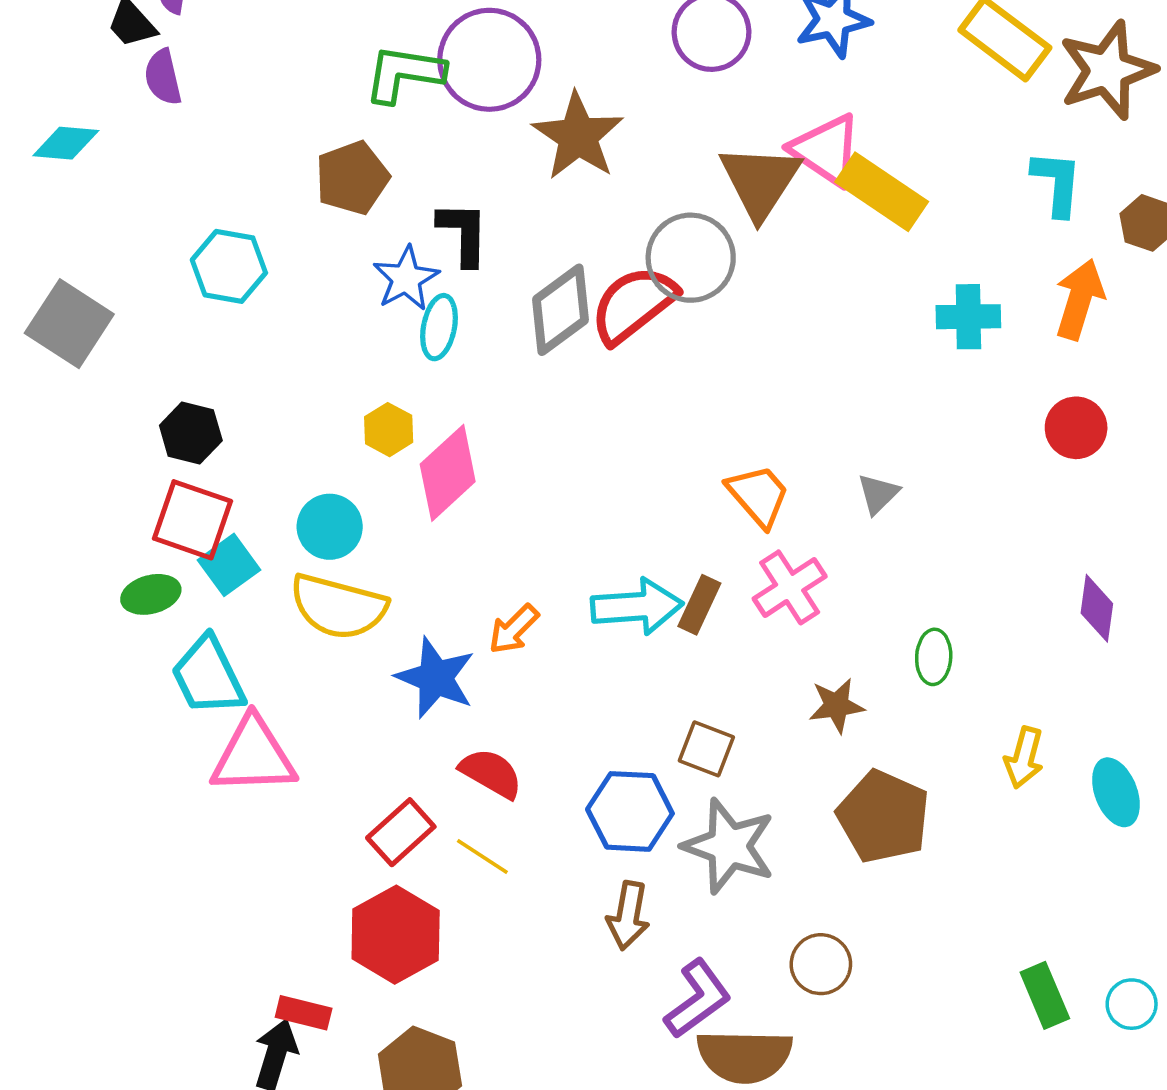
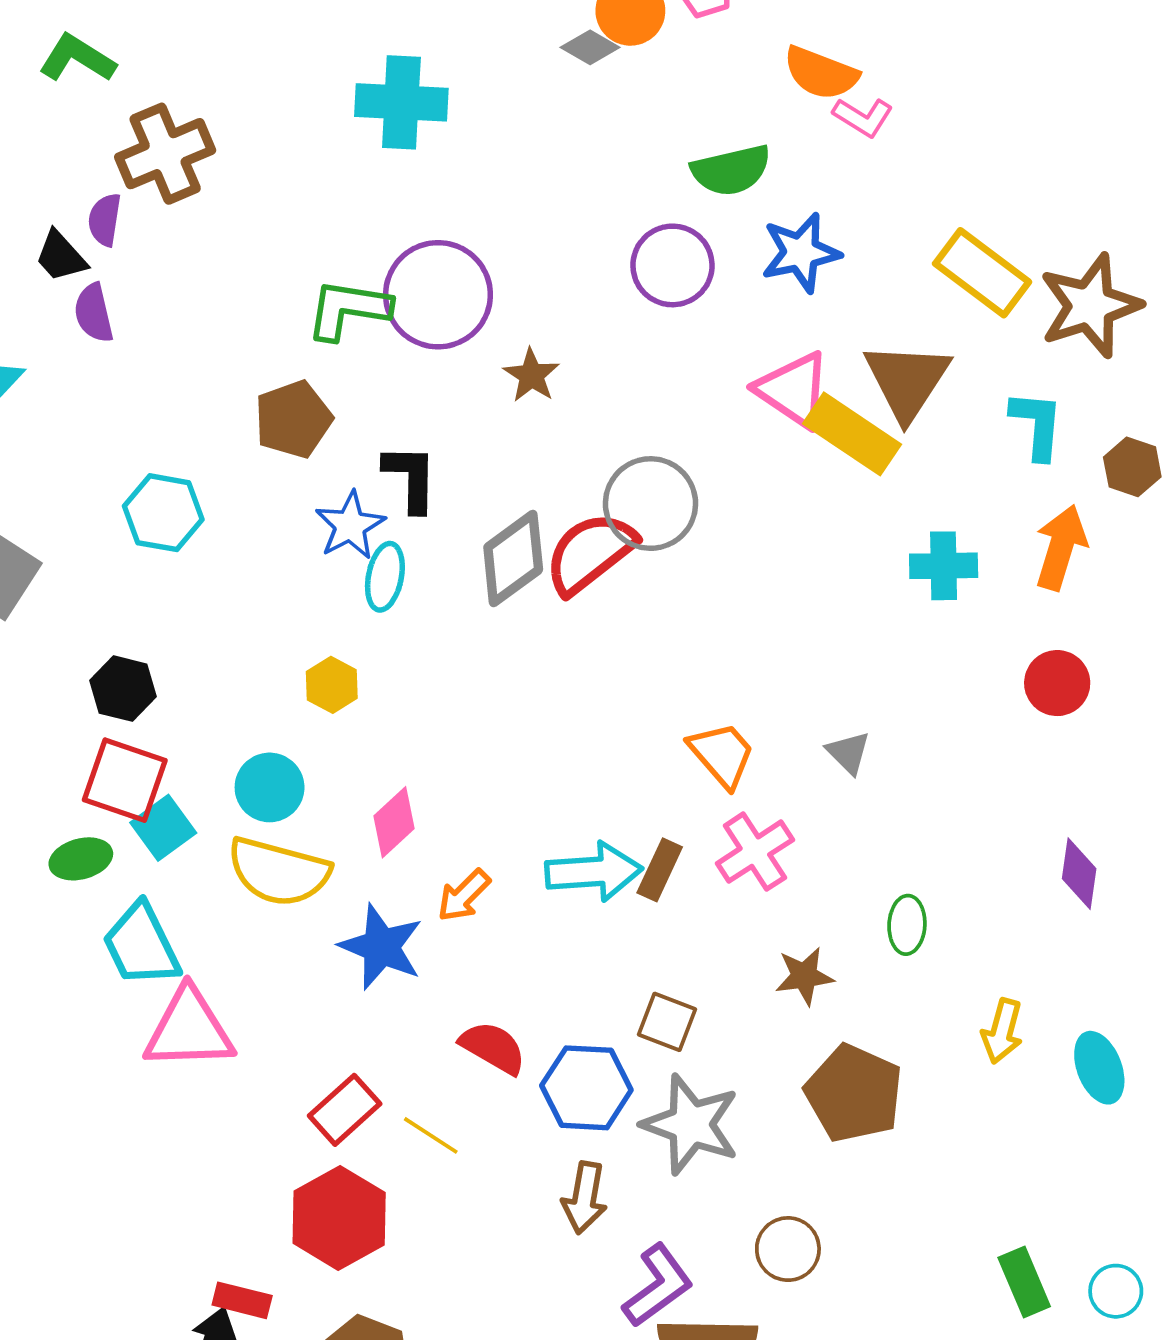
brown star: (578, 136) -> (531, 375), size x0.6
brown triangle: (760, 181) -> (907, 381), moved
pink diamond: (448, 473) -> (394, 822), moved, size x0.7
gray triangle: (878, 494) -> (848, 753), turned -30
red semicircle: (491, 773) -> (493, 1048), moved

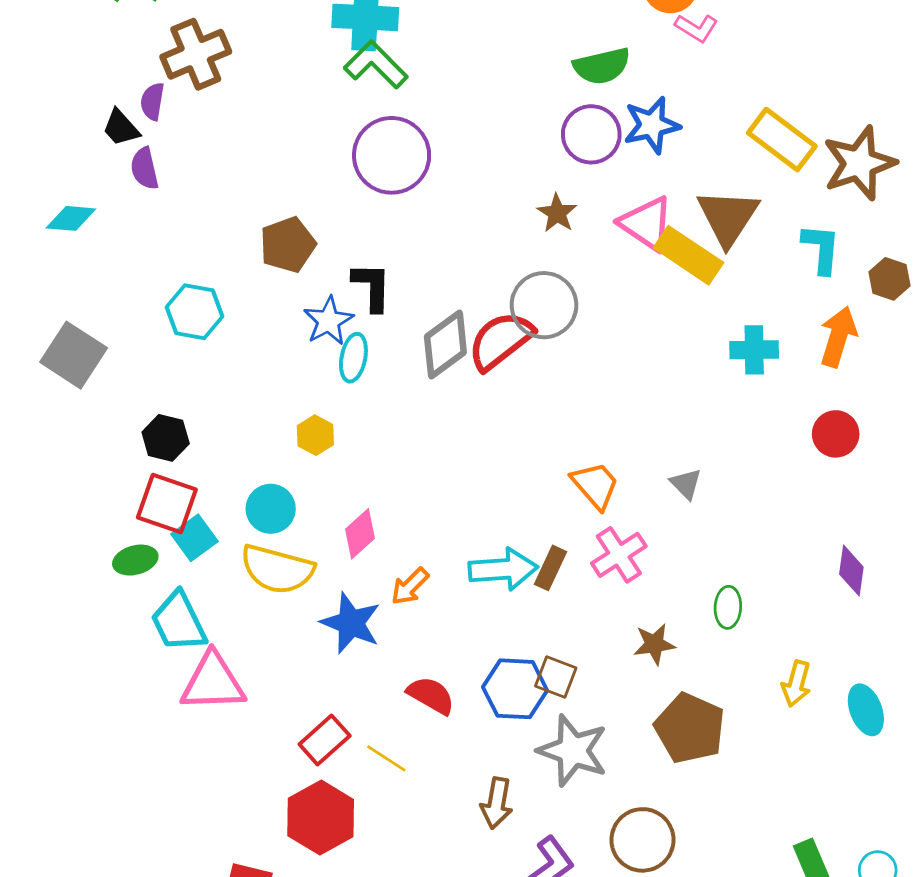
purple circle: (672, 265) -> (591, 134), moved
green L-shape: (348, 309) -> (376, 65), moved, turned 36
brown star: (531, 375) -> (557, 213), moved
blue hexagon: (586, 1088) -> (515, 689), moved
brown circle: (788, 1249) -> (642, 840), size x1.4

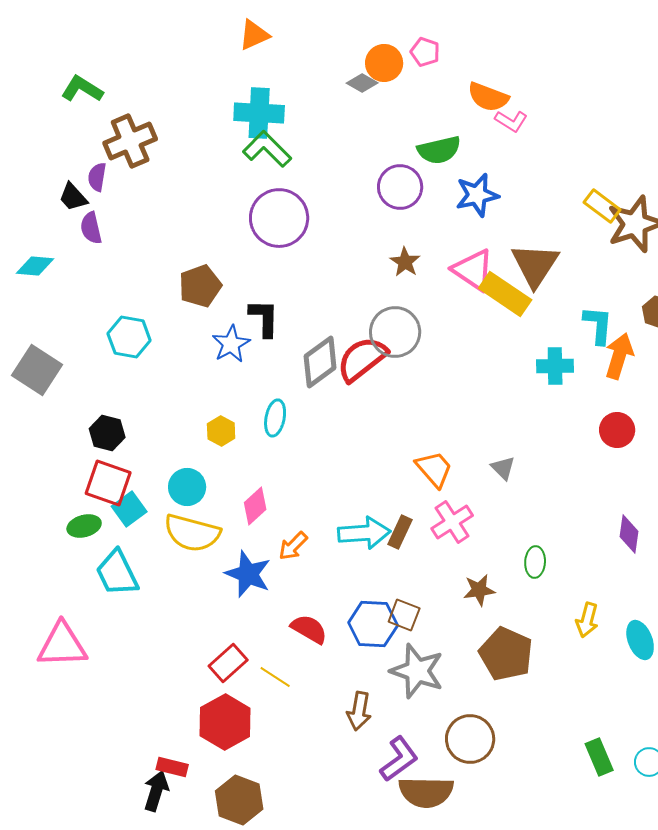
purple circle: (591, 134) -> (400, 187), moved
yellow rectangle: (782, 140) -> (602, 206), moved, size x0.7
cyan L-shape: (821, 249) -> (598, 325), moved
cyan ellipse: (353, 358) -> (275, 418), moved
pink triangle: (213, 682) -> (62, 645), moved

